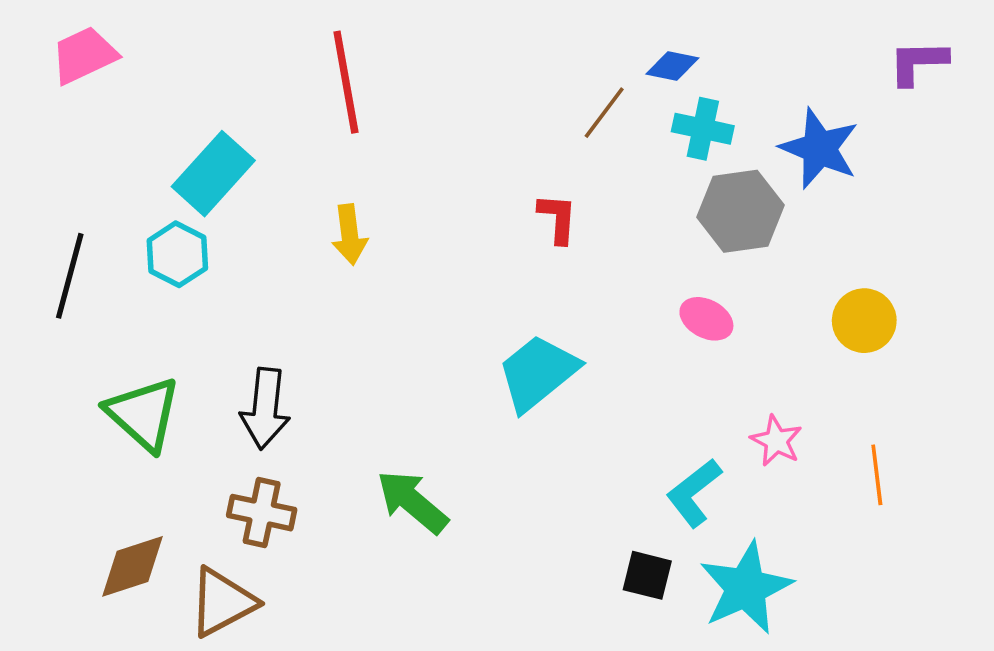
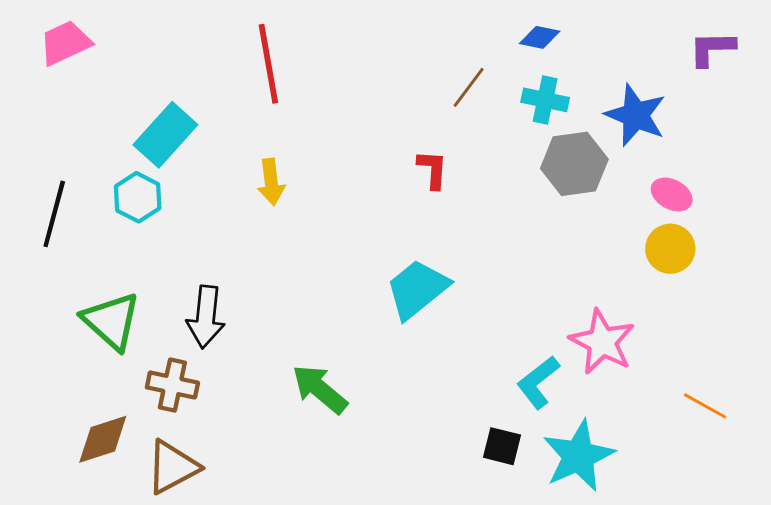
blue diamond: (672, 66) -> (540, 37), moved
pink ellipse: (706, 319) -> (672, 194), moved
pink star: (776, 441) -> (602, 342), size x1.6
orange line: (877, 475) -> (705, 406), moved, turned -54
brown cross: (262, 513) -> (172, 385), moved

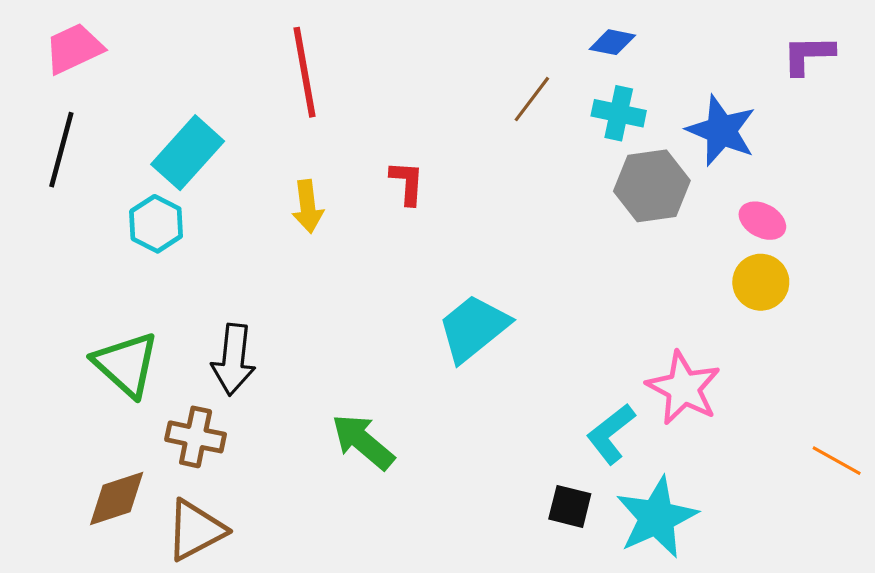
red L-shape: (432, 169) -> (407, 183), moved
black line: (54, 214) -> (61, 150), moved
orange line: (705, 406) -> (837, 461), moved

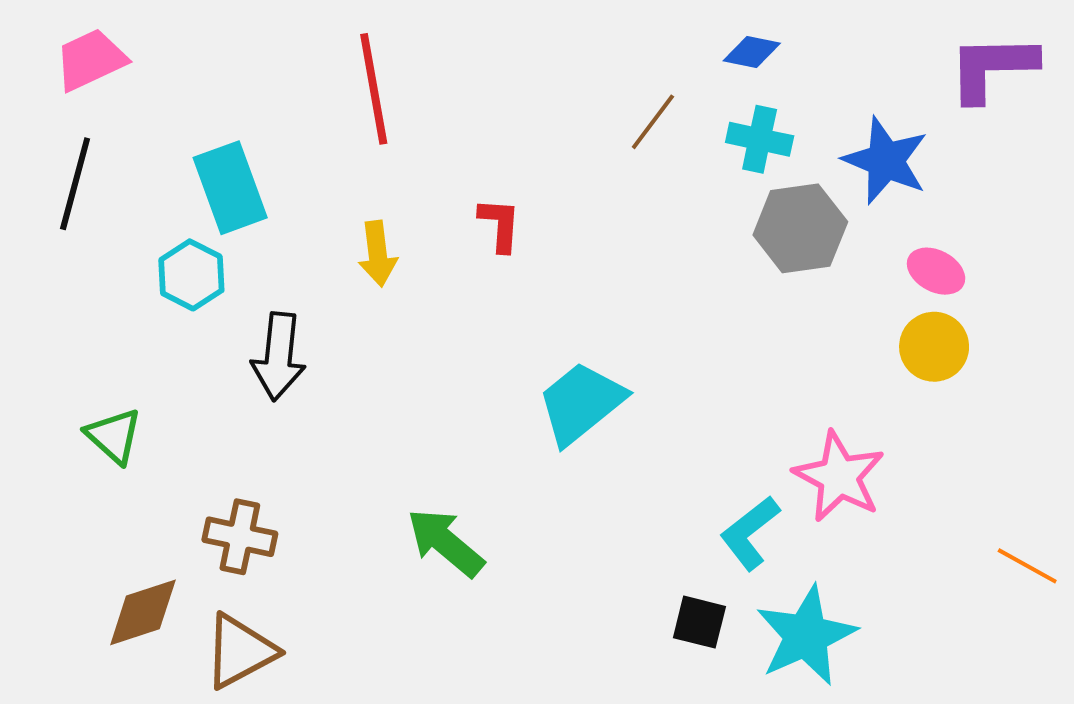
purple L-shape: (808, 55) -> (992, 67), size x1.4
cyan rectangle: (188, 153) -> (230, 188), turned -62
black arrow: (233, 360) -> (279, 356), moved
green triangle: (126, 364) -> (114, 436), moved, size x0.7

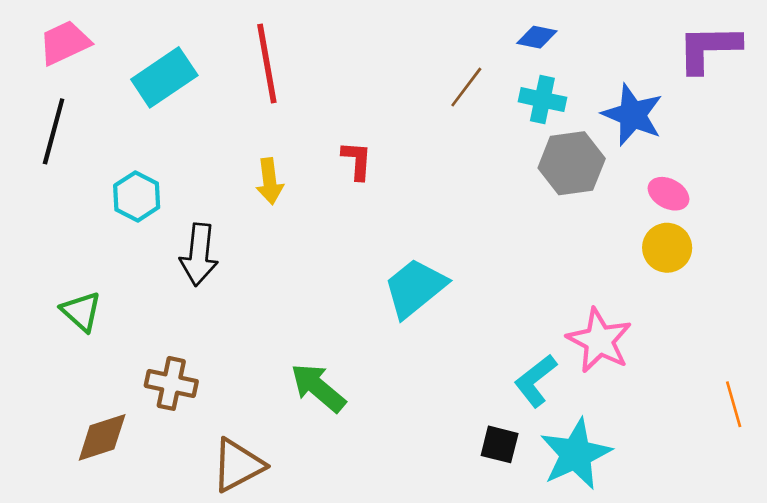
cyan rectangle: (230, 188) -> (164, 77), moved, turned 76
orange line: (1027, 566) -> (734, 404), turned 45
brown triangle: (240, 651) -> (238, 465), moved

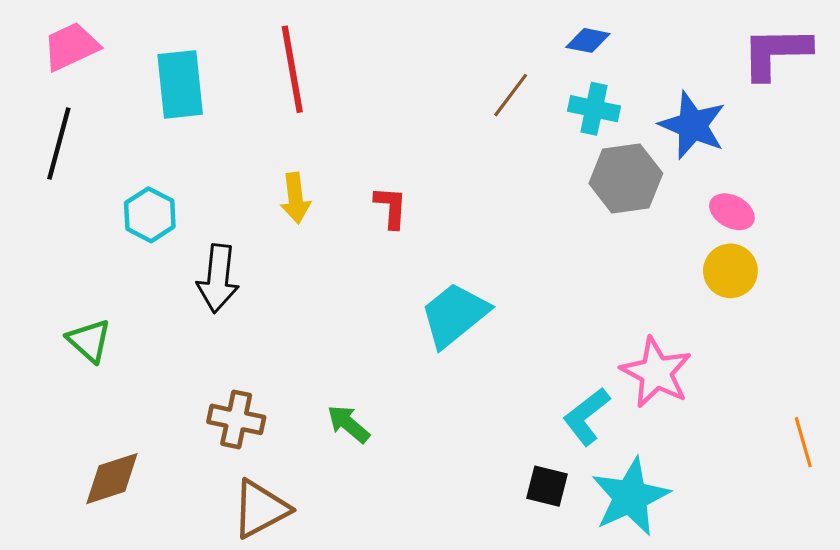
cyan rectangle: (164, 77) -> (180, 84), turned -62
red L-shape: (357, 160) -> (391, 207), moved
brown cross: (171, 383) -> (236, 419), moved
green arrow: (318, 388) -> (348, 424), size x0.7

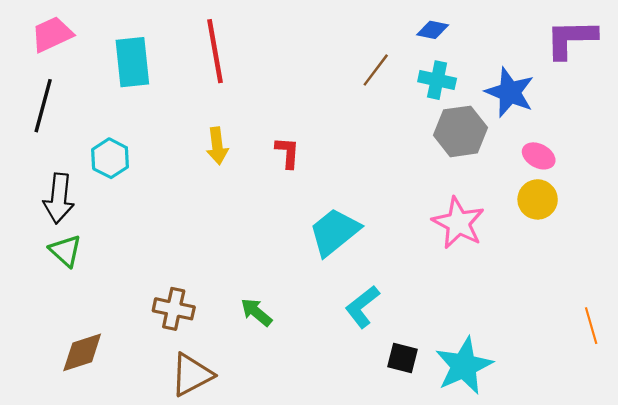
black arrow: (218, 278) -> (59, 198), moved
pink star: (656, 372) -> (458, 223), moved
cyan L-shape: (586, 416) -> (362, 307), moved

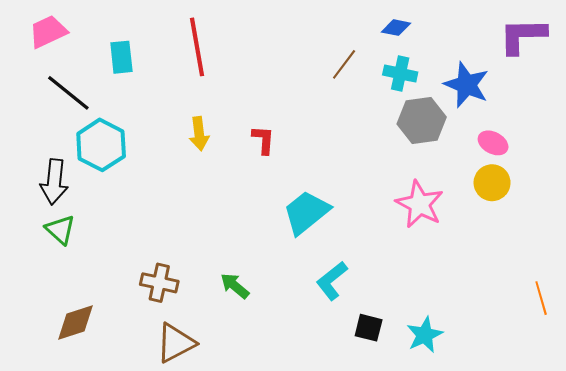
cyan rectangle: (132, 62) -> (121, 57), size x0.7
black line: (43, 106) -> (68, 93), moved, turned -66
cyan hexagon: (110, 158) -> (101, 145), size x1.4
cyan star: (464, 366) -> (425, 335), size x0.7

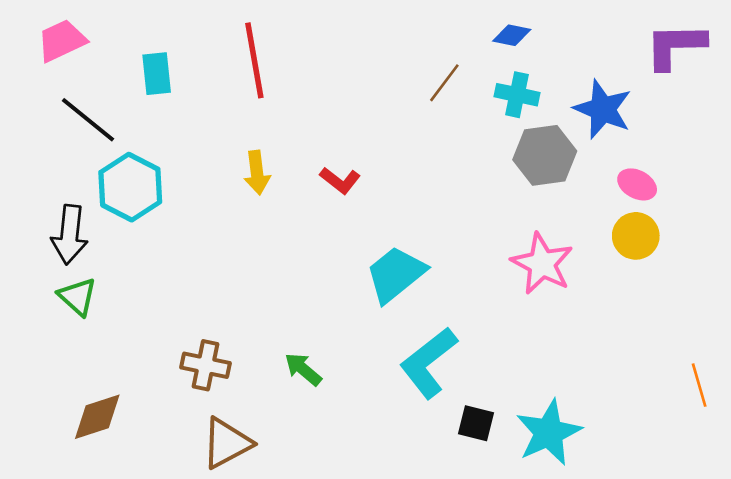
red L-shape: (263, 140) -> (340, 180), turned 124
cyan L-shape: (332, 281) -> (429, 363), size x1.4
cyan star: (425, 335) -> (549, 433), size x1.4

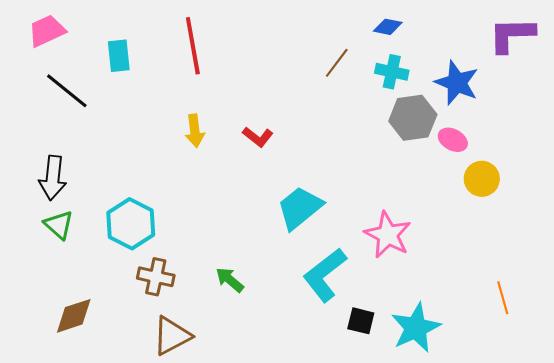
pink ellipse: (637, 184) -> (453, 140), moved
cyan hexagon: (130, 187) -> (131, 224), moved
pink star: (542, 264) -> (388, 235), moved
orange line: (699, 385) -> (503, 298), moved

